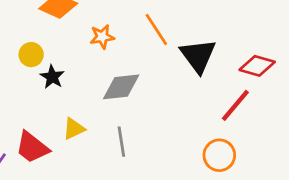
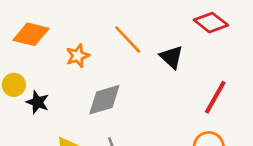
black triangle: (198, 56) -> (171, 57), size x0.7
red diamond: (257, 66) -> (211, 23), moved, turned 32

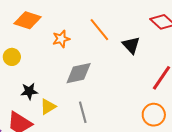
black star: (38, 102) -> (29, 91), moved, turned -30

